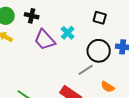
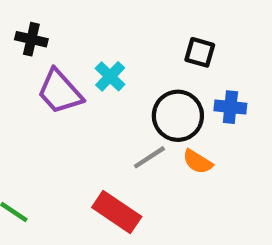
black square: (100, 18) -> (200, 52), moved
orange semicircle: (108, 87) -> (198, 162), moved

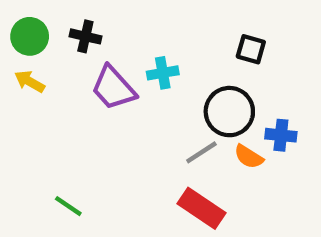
cyan cross: (110, 76) -> (163, 73), turned 36
blue cross: (230, 107) -> (281, 135), moved
red rectangle: (117, 212) -> (201, 208), moved

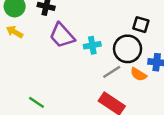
black square: (251, 49) -> (141, 25), moved
cyan cross: (163, 73) -> (92, 45), moved

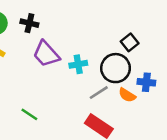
black square: (141, 25) -> (130, 42), turned 35
green line: (36, 102) -> (29, 114), moved

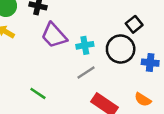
gray line: (99, 93) -> (86, 72), moved
orange semicircle: (127, 95) -> (143, 100), moved

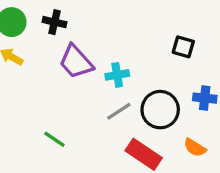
black square: (134, 24) -> (183, 47), turned -35
black circle: (121, 49) -> (160, 110), moved

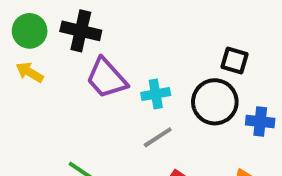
black cross: (54, 22) -> (81, 31), size x1.4
black circle: (160, 110) -> (215, 102), moved

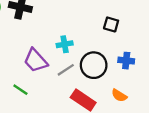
purple trapezoid: (106, 78) -> (36, 61), moved
black circle: (215, 102) -> (94, 65), moved

